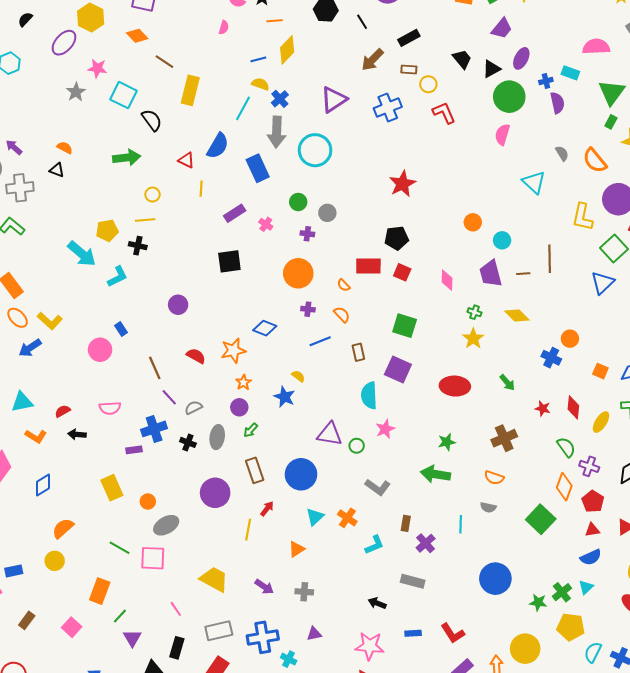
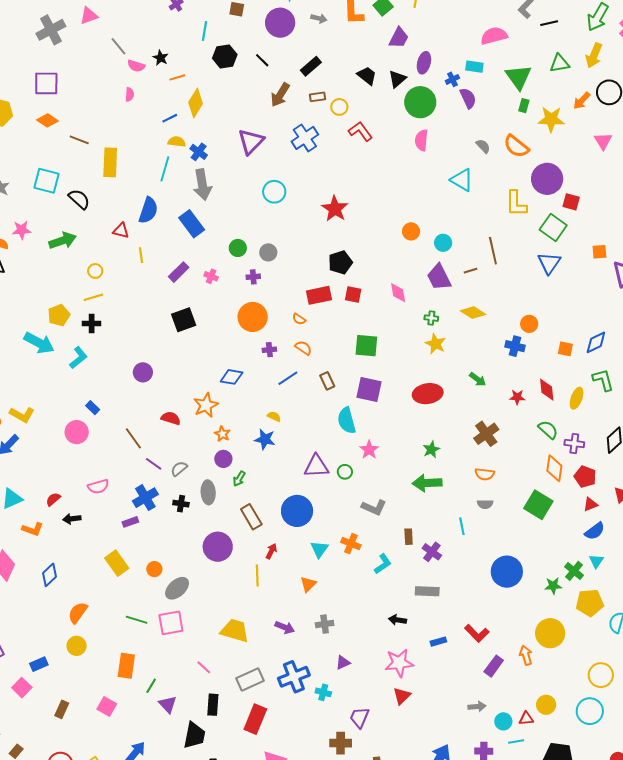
pink star: (97, 68) -> (22, 230), moved
cyan circle: (315, 150) -> (274, 192), moved, size x0.7

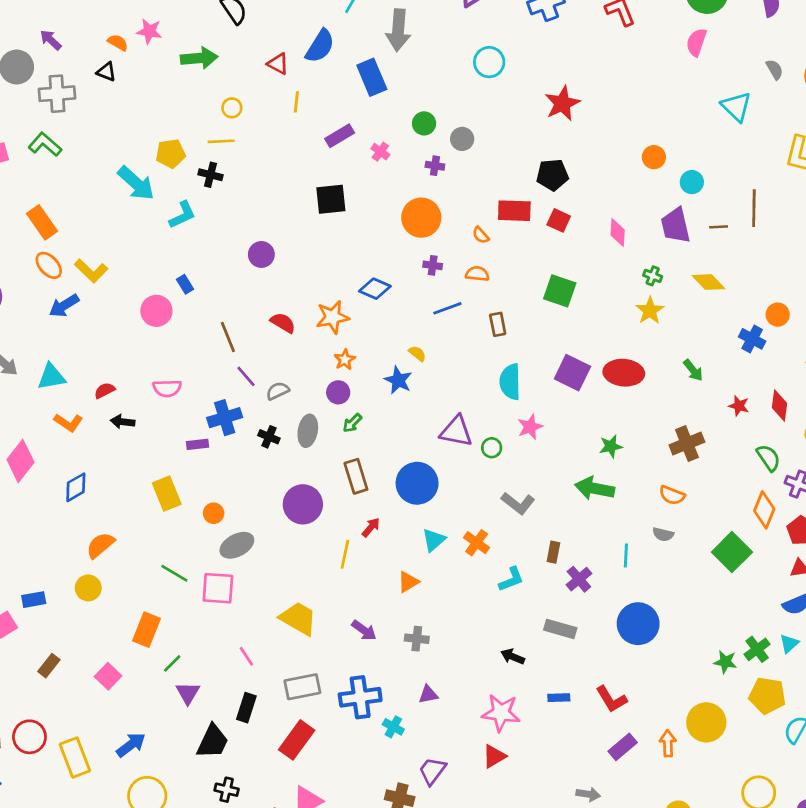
orange semicircle: (303, 348) -> (477, 274), turned -42
purple square: (369, 389) -> (572, 373), moved
blue circle: (507, 572) -> (638, 624), moved

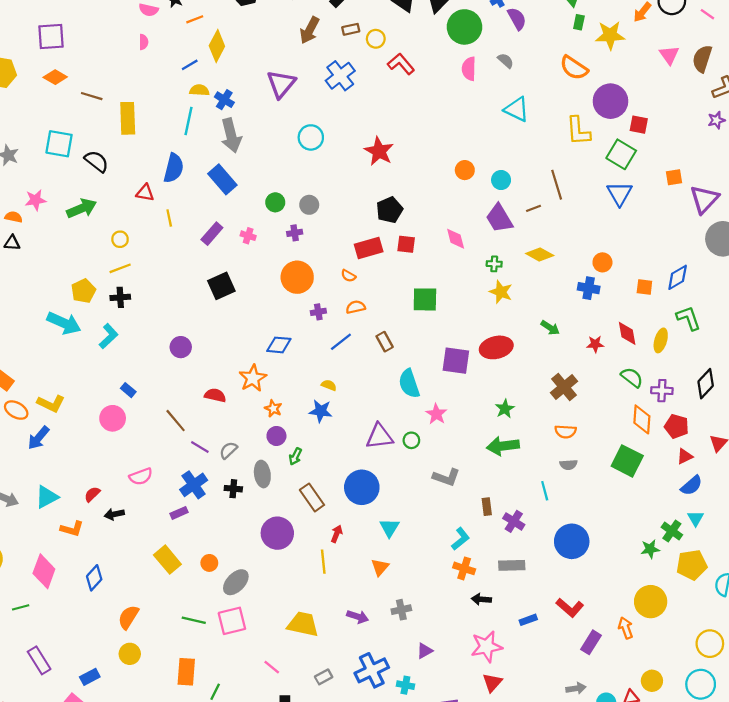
gray semicircle: (775, 69) -> (506, 61), moved
orange cross: (477, 543) -> (464, 568), moved
gray rectangle: (302, 687) -> (324, 677), size x0.6

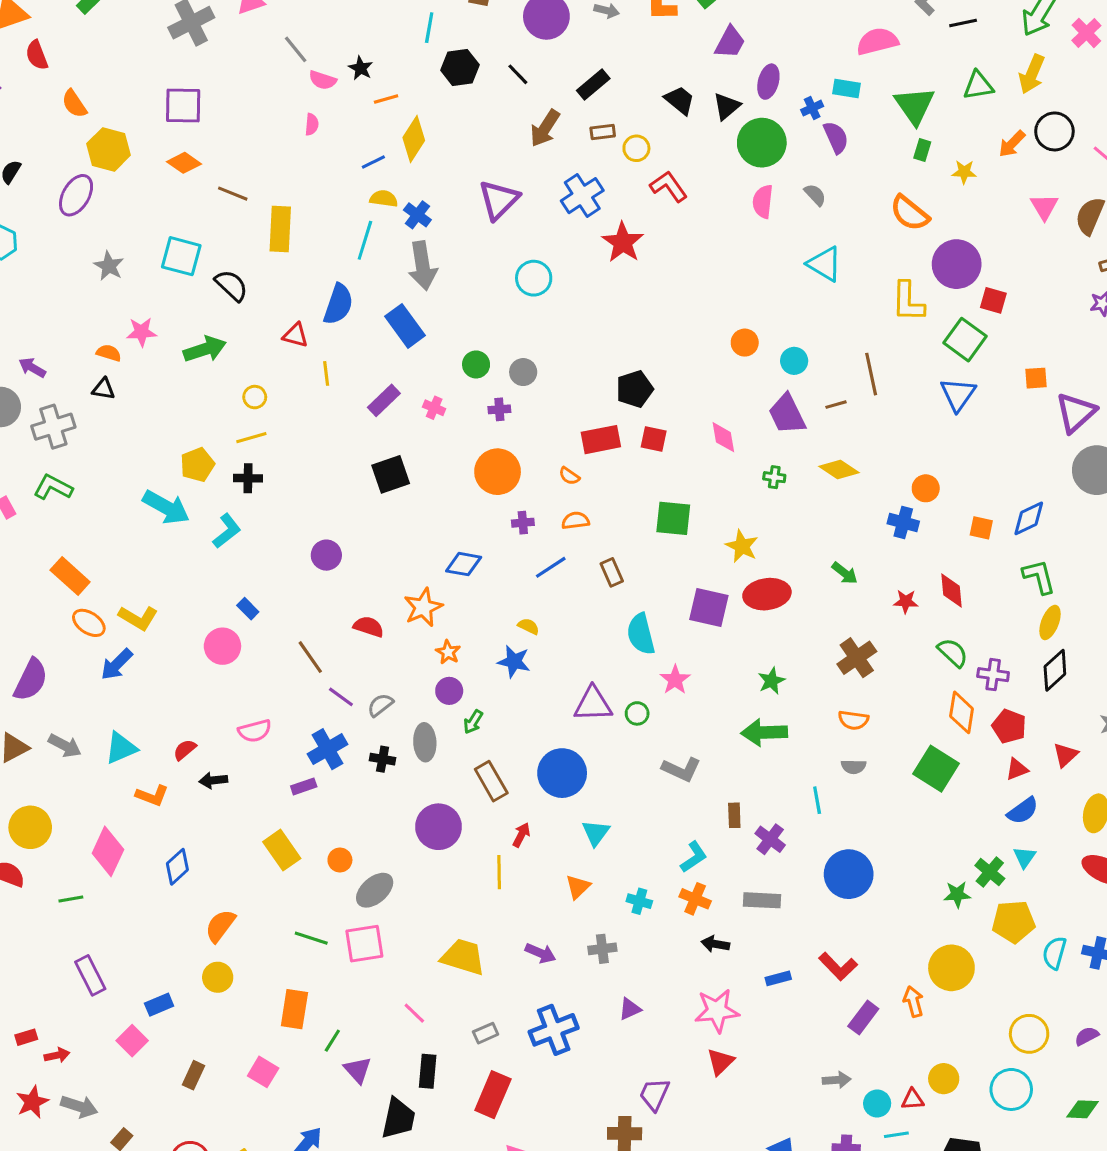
yellow star: (610, 35) -> (964, 172), size x0.6
red star: (379, 151) -> (623, 242), moved
yellow star: (501, 292) -> (742, 546), moved
yellow ellipse: (661, 340) -> (1050, 622), moved
cyan cross: (405, 685) -> (639, 901), moved

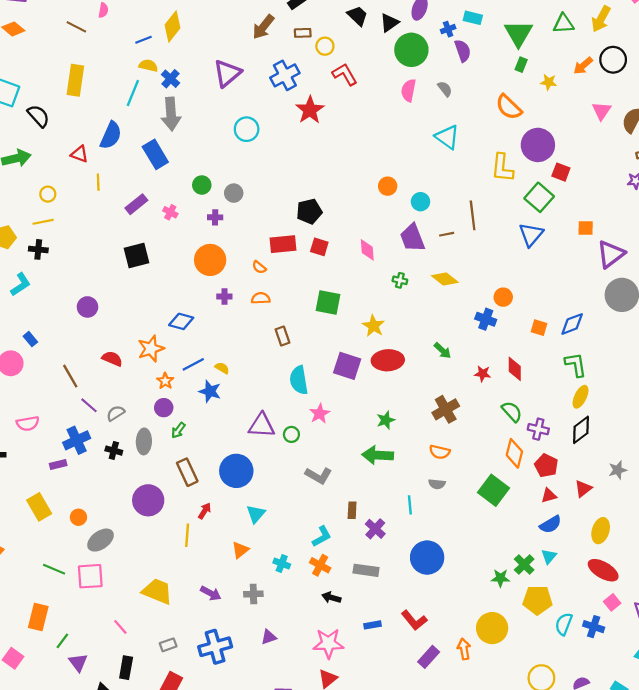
brown line: (233, 194) -> (76, 27), moved
blue line: (551, 567) -> (193, 364), moved

